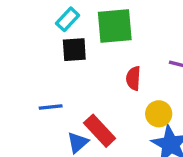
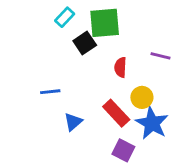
black square: (74, 50) -> (85, 43), moved, turned -30
red rectangle: (100, 131) -> (116, 113), moved

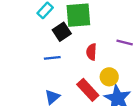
blue line: (50, 92) -> (52, 58), moved

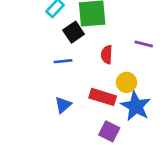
red rectangle: (88, 90) -> (103, 97), turned -30

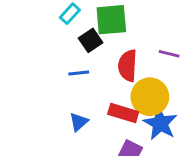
red semicircle: (107, 55) -> (128, 66), size x1.5
yellow circle: (126, 82) -> (150, 97), size x1.6

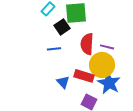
purple line: (169, 54) -> (107, 47), moved
blue triangle: (79, 122) -> (63, 82), moved, turned -32

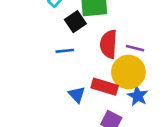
blue star: (109, 83) -> (138, 96), size x0.7

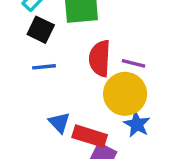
black square: (75, 22) -> (41, 30), moved, turned -30
red rectangle: (105, 87) -> (90, 136), moved

